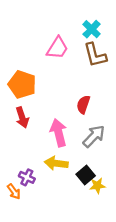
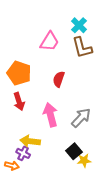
red semicircle: (83, 104) -> (59, 79), moved
yellow arrow: (56, 163) -> (30, 141), moved
orange arrow: (14, 191) -> (12, 166), turned -40

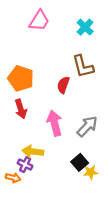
pink trapezoid: (49, 42) -> (39, 21), moved
brown L-shape: (82, 48) -> (83, 66), moved

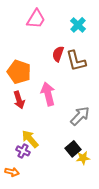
red semicircle: (63, 85) -> (58, 54), moved
pink arrow: (55, 123) -> (48, 94), moved
yellow arrow: (33, 151) -> (30, 139), turned 42
orange arrow: (13, 178) -> (12, 172), moved

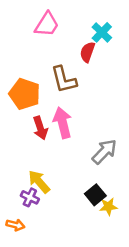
red semicircle: (58, 54) -> (87, 52), moved
brown L-shape: (76, 61) -> (64, 80), moved
red arrow: (19, 100) -> (40, 128), moved

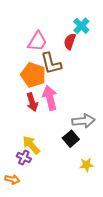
pink trapezoid: (47, 25) -> (37, 41), moved
orange pentagon: (25, 94) -> (33, 75), moved
gray arrow: (104, 152) -> (83, 121), turned 40
black square: (95, 195) -> (71, 139), moved

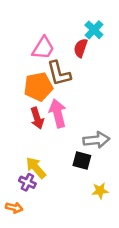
orange pentagon: (33, 75) -> (38, 87), turned -30
black square: (71, 139) -> (82, 160), turned -35

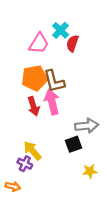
cyan cross: (94, 30) -> (61, 30), moved
brown L-shape: (59, 73) -> (54, 81), moved
black square: (82, 160) -> (74, 144), turned -35

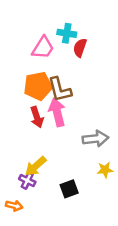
cyan cross: (61, 30) -> (67, 33), turned -35
black square: (74, 144) -> (69, 189), moved
yellow arrow: (32, 151) -> (36, 166), turned -90
yellow star: (90, 171) -> (105, 170), moved

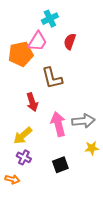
cyan cross: (67, 33) -> (50, 19), moved, turned -35
orange pentagon: (38, 86) -> (21, 54), moved
pink arrow: (57, 112) -> (58, 124), moved
yellow arrow: (36, 166) -> (23, 135), moved

